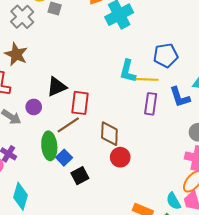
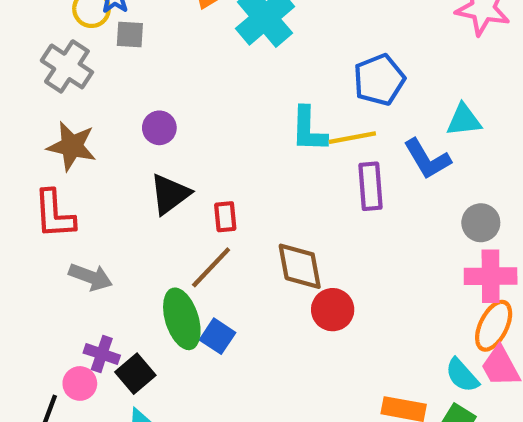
red rectangle: (80, 103) -> (225, 217), size x0.6
purple circle: (34, 107) -> (159, 128), moved
black square: (80, 176) -> (135, 374), moved

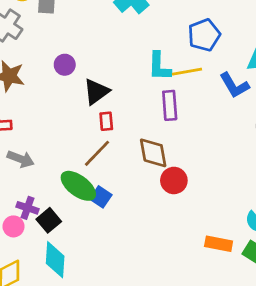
purple rectangle: (370, 186) -> (170, 105), moved
black triangle: (170, 194) -> (96, 92), moved
green ellipse: (182, 319) -> (78, 186), turned -36

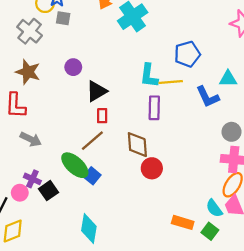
cyan diamond: (55, 260) -> (89, 229), moved

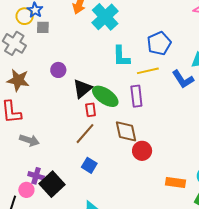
cyan L-shape: (149, 76) -> (121, 56), moved
green ellipse: (75, 165) -> (105, 96), moved
black square: (48, 191) -> (52, 184), size x1.4
orange rectangle: (183, 222) -> (175, 183), moved

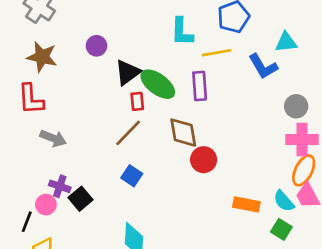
black square: (52, 184) -> (81, 199), size x0.7

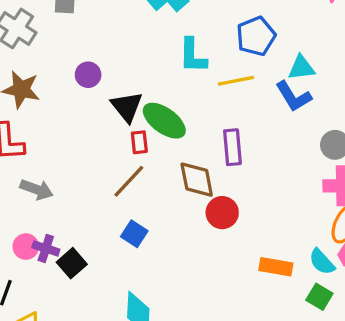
cyan triangle: (286, 42) -> (301, 68), moved
black triangle: (128, 72) -> (127, 107), turned -32
purple rectangle: (200, 86) -> (232, 147), moved
pink circle: (46, 205) -> (26, 247), moved

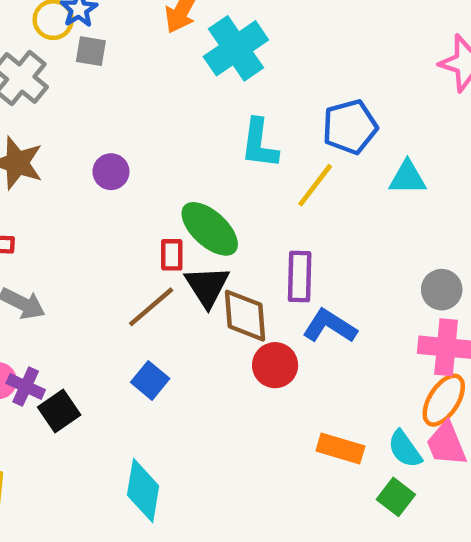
purple circle: (88, 75) -> (111, 172), moved
yellow line: (236, 81) -> (315, 185), turned -48
blue L-shape: (293, 96) -> (330, 326), moved, turned 147
black triangle: (127, 107) -> (207, 286), moved

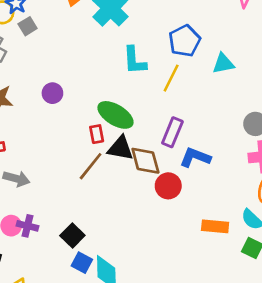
gray square: (91, 51) -> (28, 26), turned -30
purple rectangle: (300, 277) -> (172, 132), turned 32
black triangle: (207, 286) -> (120, 148), turned -36
blue square: (150, 380) -> (82, 263), moved
black square: (59, 411) -> (72, 235), moved

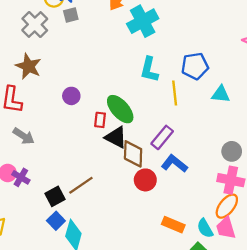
yellow line: (171, 78) -> (175, 93), turned -50
purple circle: (52, 93) -> (71, 96), moved
brown line: (91, 166) -> (81, 185), moved

